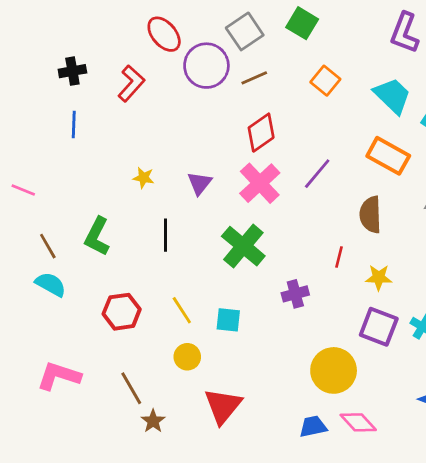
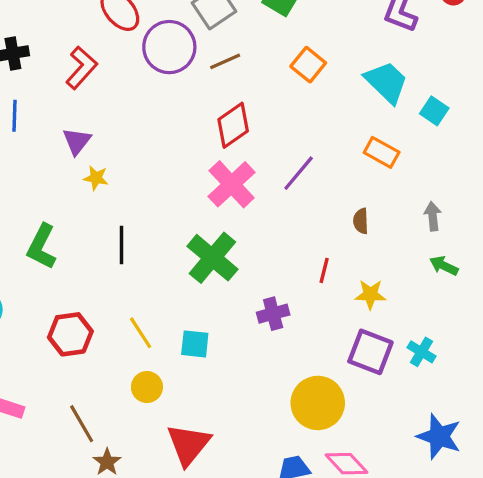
orange rectangle: (388, 156) -> (382, 152), size x0.7
purple triangle: (200, 183) -> (77, 141), moved
brown semicircle: (370, 215) -> (361, 221), size x0.6

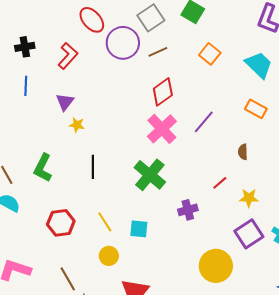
red line: (324, 270) -> (220, 183), turned 35
purple square: (370, 352) -> (249, 234), turned 36

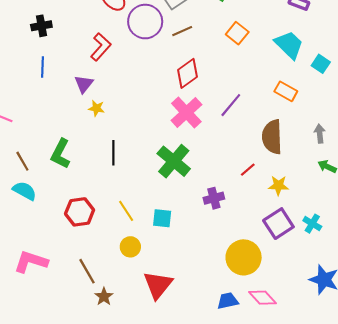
red L-shape: (68, 56) -> (101, 47), moved
brown semicircle: (243, 152) -> (272, 137), size x2.0

